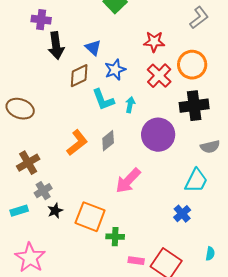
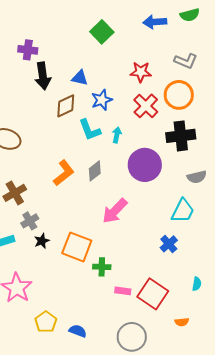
gray L-shape: (199, 18) -> (186, 61), moved, turned 60
blue triangle: (93, 48) -> (80, 78), turned -30

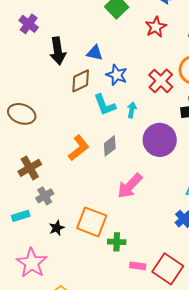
purple cross: (28, 50) -> (29, 24), moved, turned 30
red star: (141, 72) -> (156, 27), moved, turned -30
blue star: (102, 100) -> (117, 75), turned -30
black star: (42, 241) -> (57, 228), moved

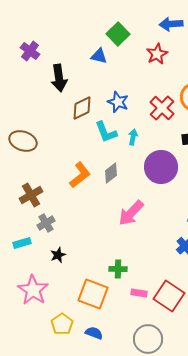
blue triangle: (95, 53) -> (99, 56), moved
orange square: (92, 222) -> (93, 294), moved

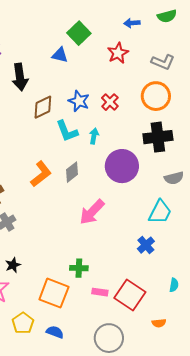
blue arrow: (171, 24) -> (132, 23), size x0.7
red cross: (162, 108) -> (110, 102), moved, size x0.7
black star: (58, 255) -> (13, 265), moved

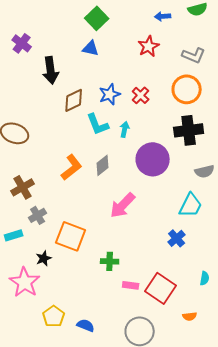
green square: (79, 33) -> (97, 18), moved
blue star: (79, 101) -> (110, 94), turned 30
orange square: (54, 293) -> (71, 236), moved

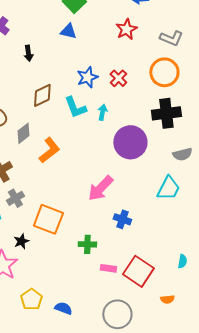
black arrow: (51, 70) -> (28, 53), size x0.6
brown diamond: (74, 100) -> (42, 95), moved
gray diamond: (103, 165) -> (23, 133), moved
blue cross: (177, 238) -> (122, 219), moved, turned -30

